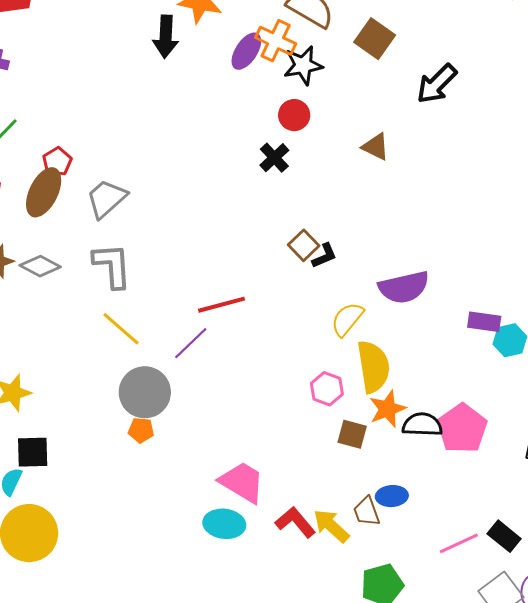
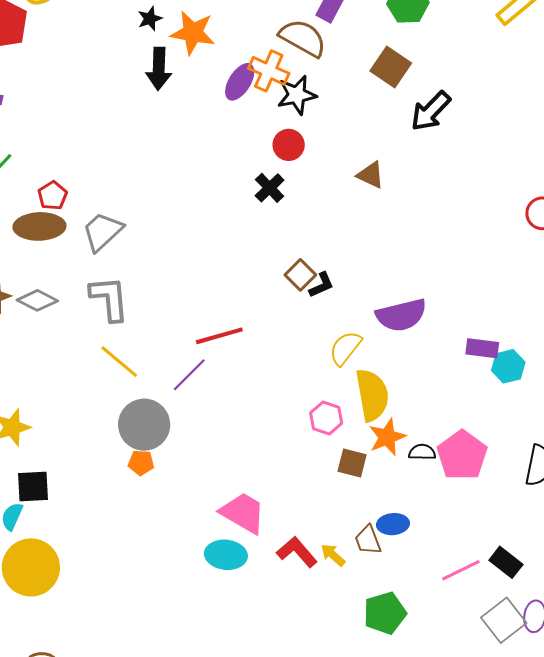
brown square: (375, 39) -> (391, 67), moved
brown ellipse: (44, 192) -> (39, 226), turned 63
black semicircle: (422, 425) -> (422, 452), size x0.7
yellow arrow: (331, 526) -> (333, 555), size x0.7

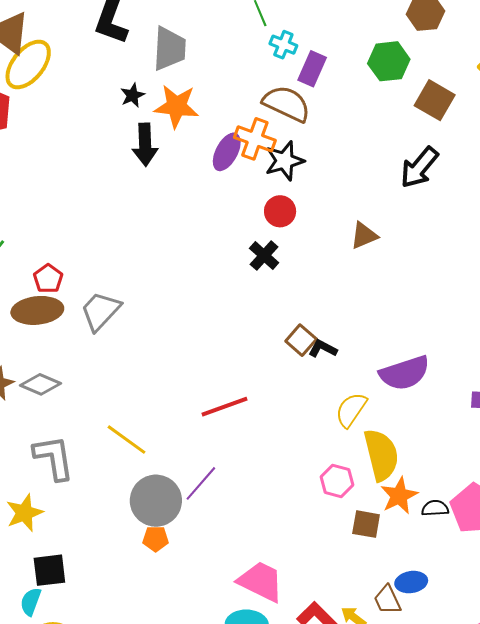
brown square: (391, 67) -> (435, 100), moved
brown triangle: (371, 175) -> (364, 235), turned -44
black L-shape: (321, 285) -> (323, 349), turned -124
gray L-shape: (109, 299) -> (54, 458), moved
purple line: (189, 375) -> (201, 483), moved

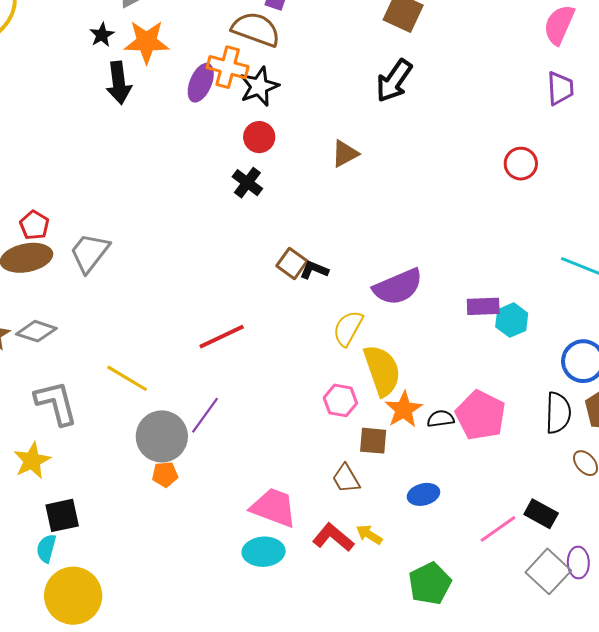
brown trapezoid: (387, 600) -> (346, 479), moved

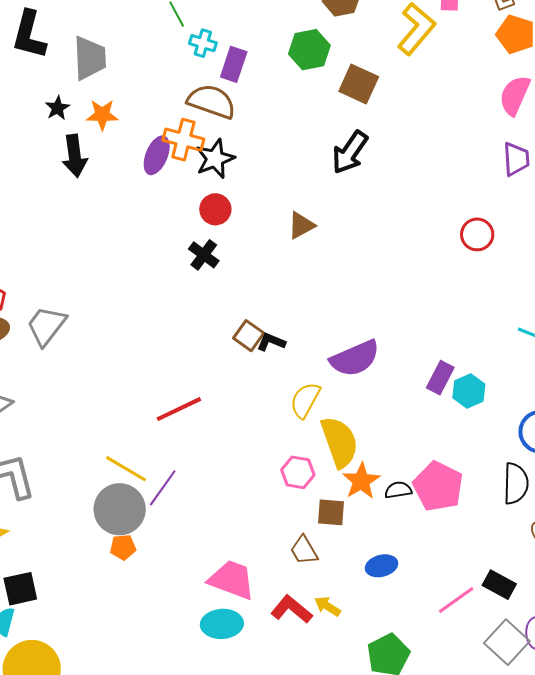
orange star: (147, 42) -> (102, 115), size x0.7
purple rectangle: (483, 306) -> (440, 378), turned -60
yellow line: (127, 378) -> (126, 469), moved

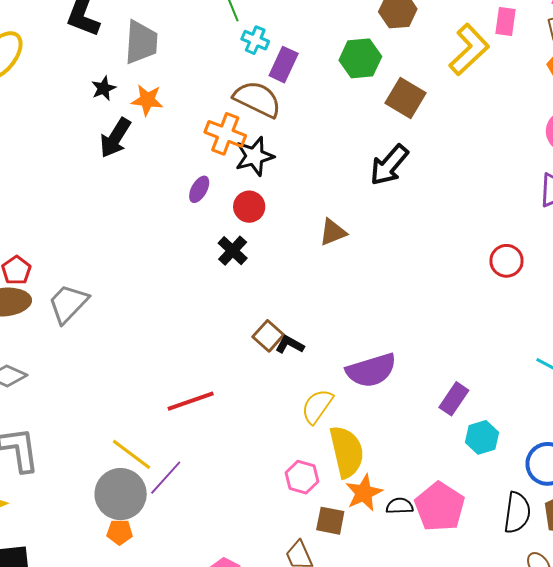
purple ellipse: (157, 155) -> (199, 189), moved, size x0.7
black arrow: (75, 156) -> (115, 138), turned 33
cyan hexagon: (469, 391) -> (482, 437), moved

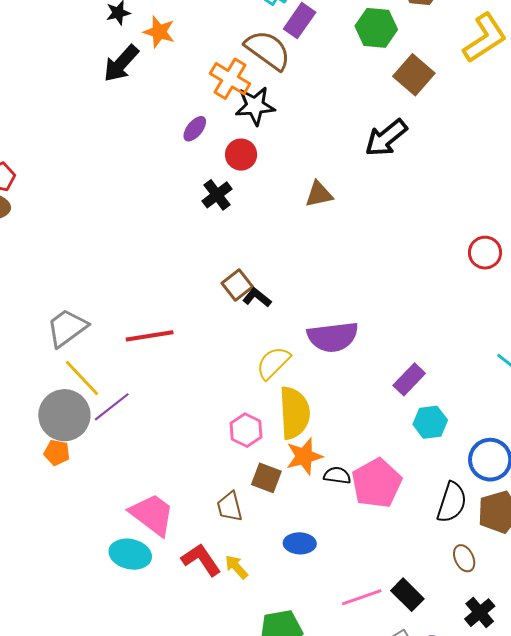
gray trapezoid: (68, 304) -> (67, 328), moved

